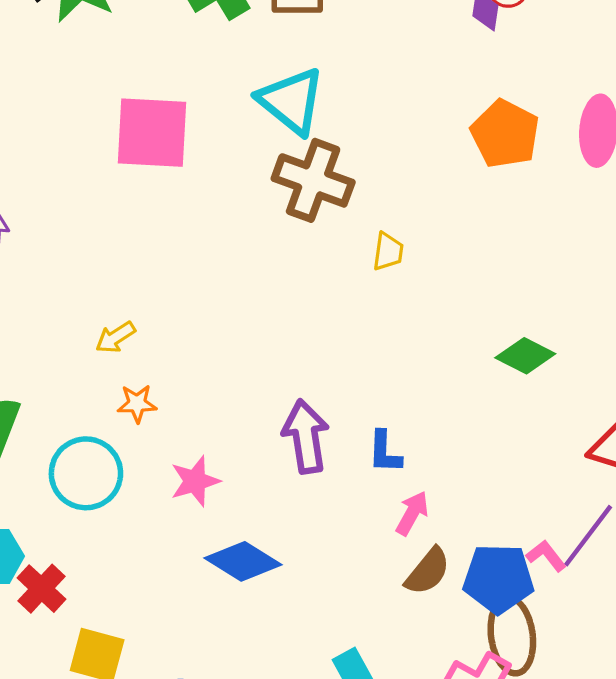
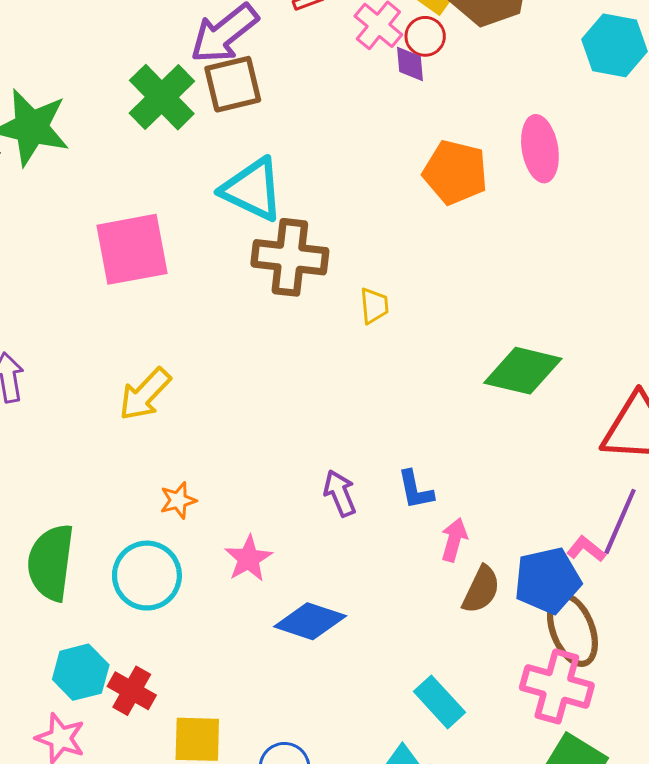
yellow arrow: (115, 337) -> (145, 394), moved, size x1.5
green diamond: (525, 356) -> (523, 371), size x1.4
purple arrow: (306, 436) -> (340, 493), size x0.7

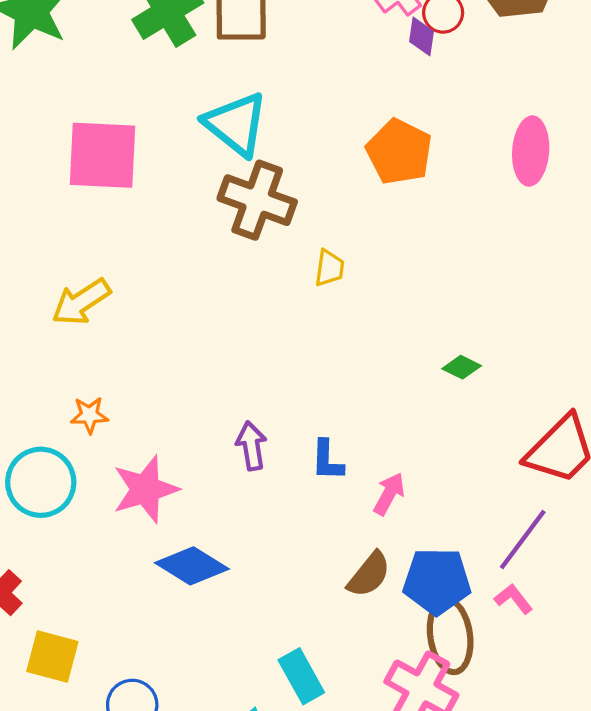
orange pentagon: (455, 172) -> (399, 152), moved
green diamond: (523, 371) -> (462, 367), size x0.5
pink arrow: (454, 540) -> (389, 494), moved
pink L-shape: (586, 549) -> (514, 599), moved
pink star: (248, 559) -> (145, 489), size x1.4

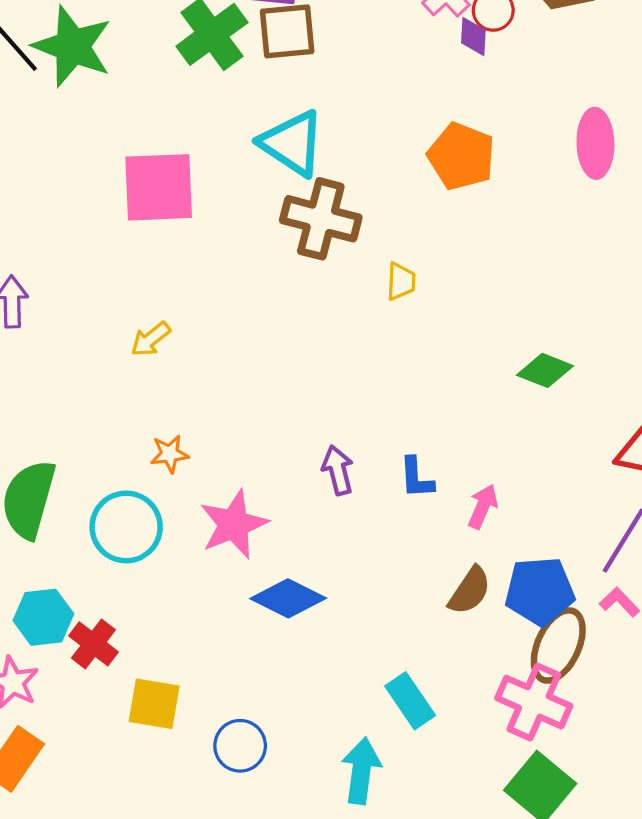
yellow arrow: (81, 302) -> (151, 339), size x0.7
green diamond: (462, 367) -> (545, 370), size x1.4
brown ellipse: (450, 636) -> (558, 645), turned 38

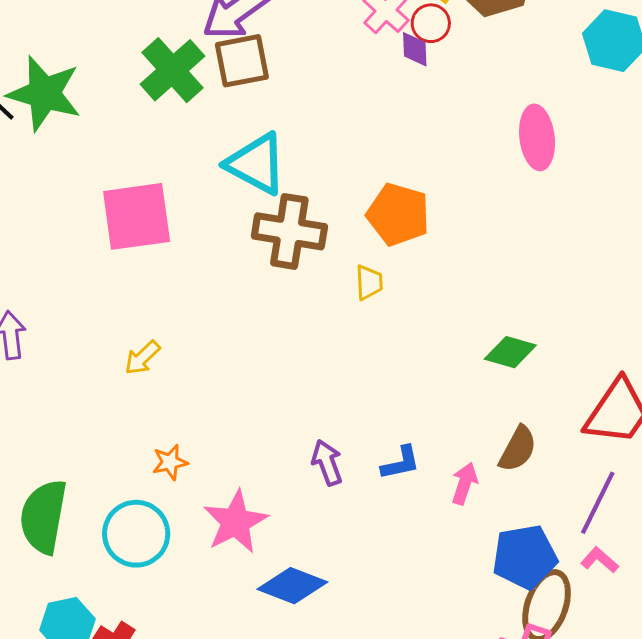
orange pentagon: (461, 156) -> (398, 214), moved
blue L-shape: (416, 478) -> (401, 463), turned -93
brown semicircle: (470, 591) -> (518, 449), moved

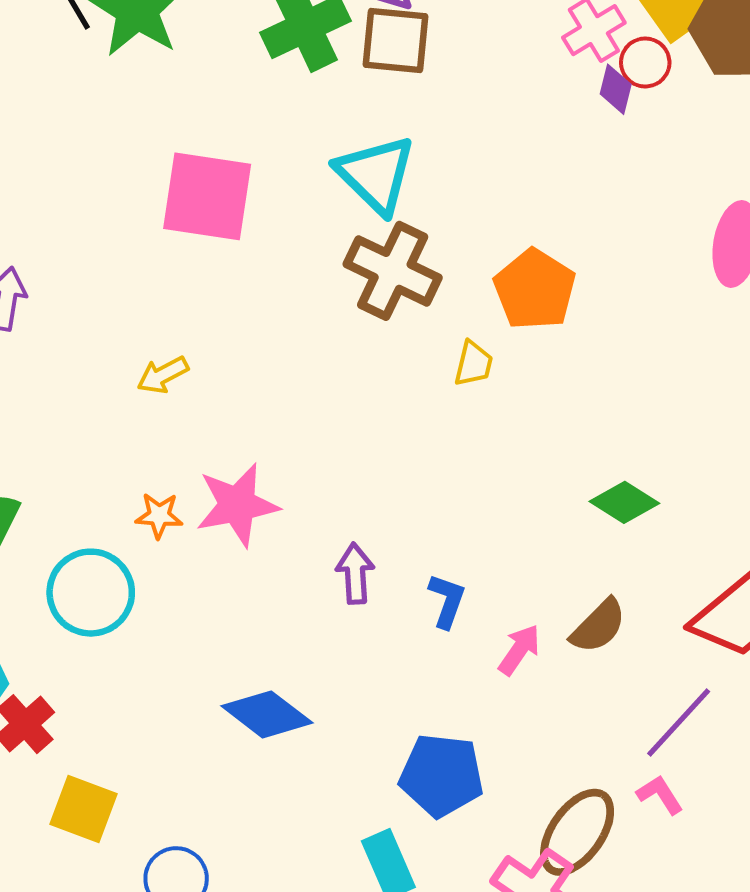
blue L-shape: (401, 463) -> (447, 601), turned -75
pink star: (235, 522) -> (237, 505), moved
blue pentagon: (525, 557) -> (441, 775), moved

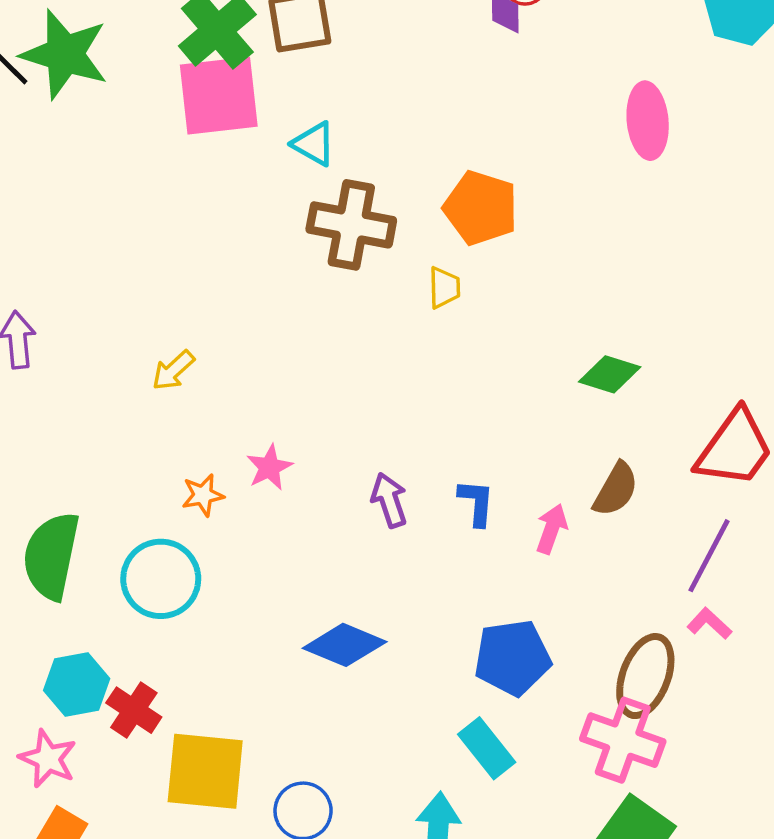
cyan triangle: (376, 174) -> (314, 144), size x0.6
pink square: (207, 196) -> (219, 96), moved
pink star: (237, 505) -> (269, 467), size x0.6
yellow square: (83, 809) -> (205, 771), size x1.4

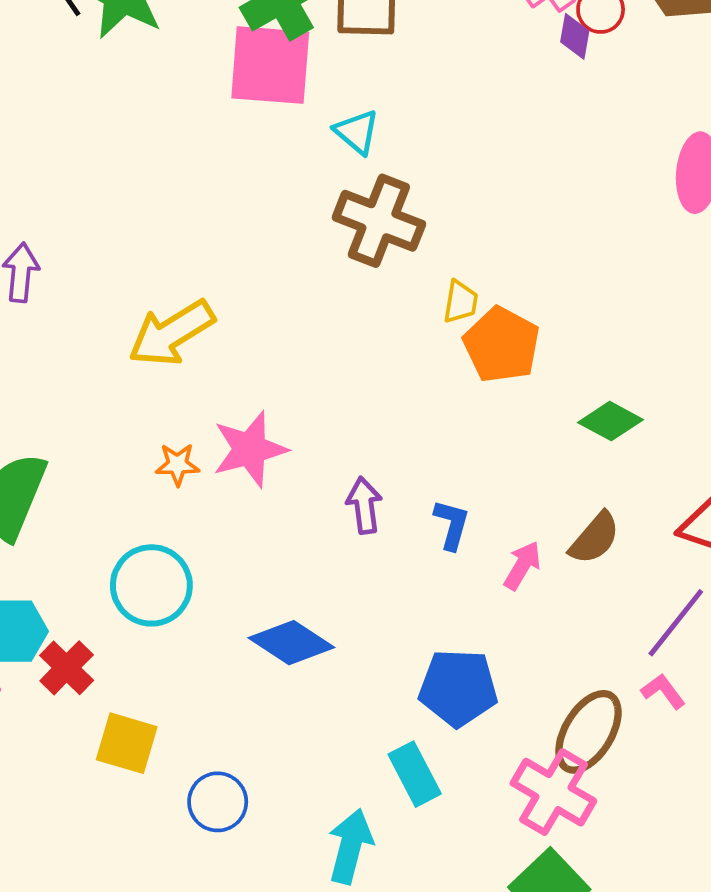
orange pentagon: (481, 208) -> (502, 345), moved
yellow arrow: (173, 370) -> (172, 333), size x1.8
pink star: (269, 467) -> (250, 449), size x1.6
cyan circle: (161, 579) -> (151, 585), moved
yellow square: (205, 771) -> (127, 743), size x0.7

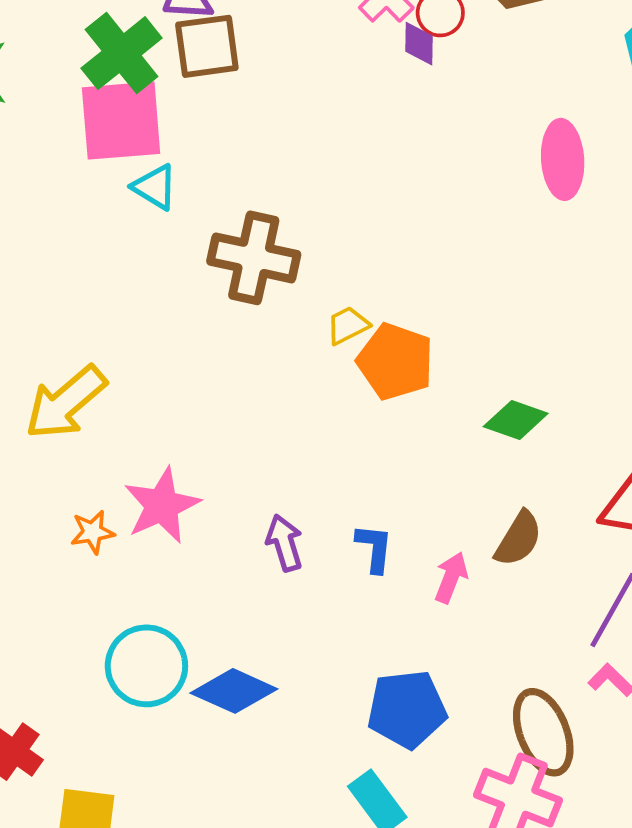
cyan triangle: (357, 132) -> (155, 187), moved
yellow trapezoid: (460, 302) -> (348, 325), turned -117
cyan circle: (151, 585) -> (146, 666), moved
brown ellipse: (588, 732) -> (543, 732), turned -44

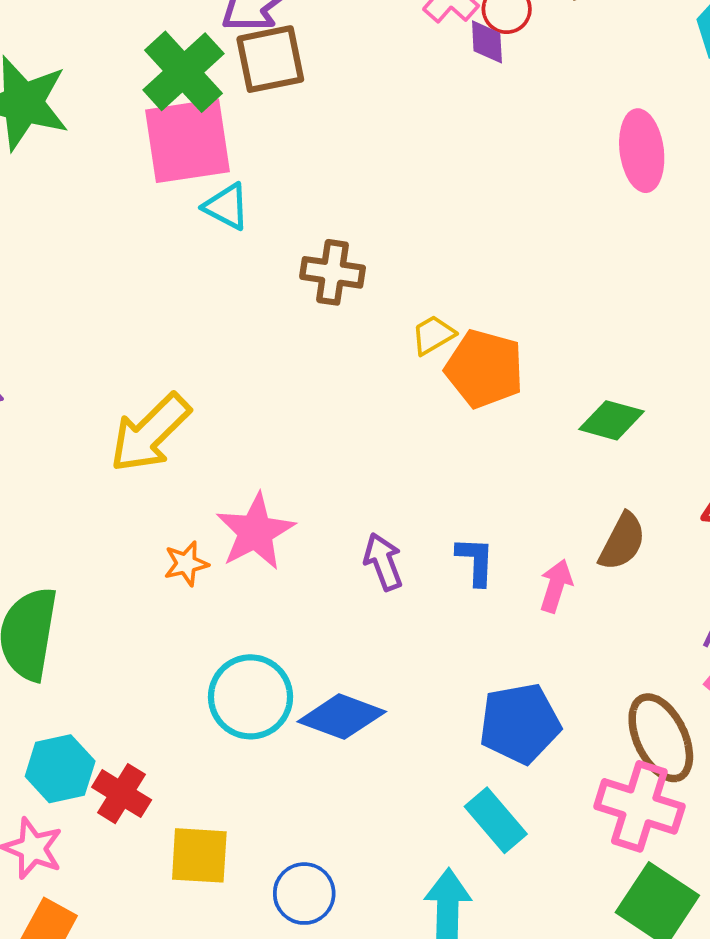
brown cross: (254, 258) -> (333, 272), size x0.7

